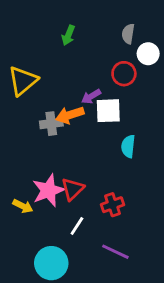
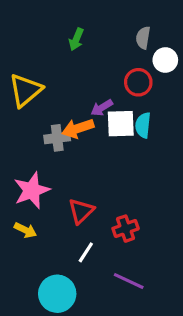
cyan semicircle: (128, 146) -> (143, 125), moved
pink star: (48, 190) -> (32, 190), moved

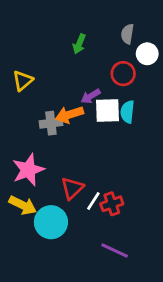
green arrow: (76, 39) -> (79, 44), moved
yellow triangle: (25, 90) -> (23, 81), size x0.7
yellow arrow: (25, 230) -> (23, 205), size x1.4
white line: (86, 252) -> (93, 201), moved
cyan circle: (57, 294) -> (51, 222), moved

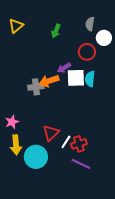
yellow triangle: (23, 81) -> (16, 26), moved
pink star: (28, 170) -> (12, 122), moved, size x0.6
yellow arrow: (23, 205) -> (16, 145), turned 60
purple line: (115, 251) -> (81, 164), moved

